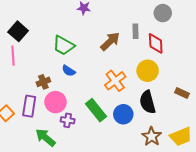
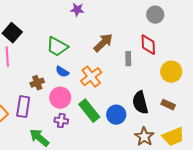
gray rectangle: (135, 31) -> (128, 59), moved
yellow circle: (148, 71) -> (171, 72), moved
orange cross: (115, 81) -> (91, 77), moved
brown rectangle: (182, 93) -> (168, 105), moved
pink circle: (56, 102) -> (60, 98), moved

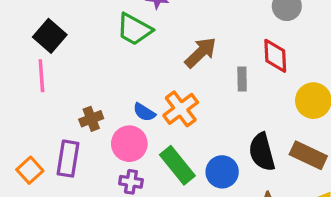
green trapezoid: (57, 47) -> (134, 29), moved
blue semicircle: (62, 72) -> (144, 112), moved
brown rectangle: (168, 105) -> (308, 155), size x1.5

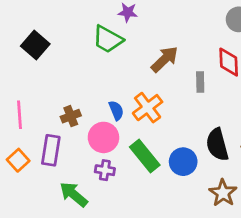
pink line: (41, 76) -> (20, 115), moved
blue semicircle: (144, 112) -> (116, 110), turned -144

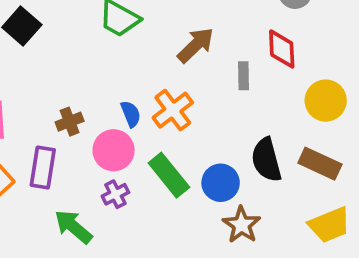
purple cross: (105, 170) -> (115, 194), turned -36
brown star: (223, 193) -> (242, 225), moved

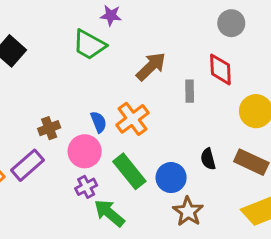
black semicircle: (266, 160) -> (208, 159), size x0.6
purple rectangle: (43, 167) -> (27, 165), turned 40
green arrow: (73, 227) -> (109, 213), moved

